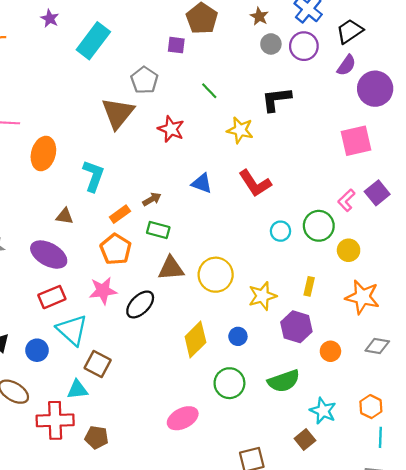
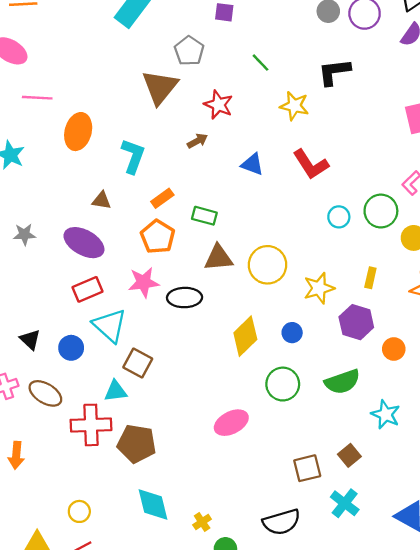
brown arrow: (152, 199) -> (197, 141), moved
black ellipse: (140, 304) -> (185, 298), turned 44
brown pentagon: (97, 437) -> (137, 444), size x1.5
brown square: (305, 440) -> (349, 455), moved

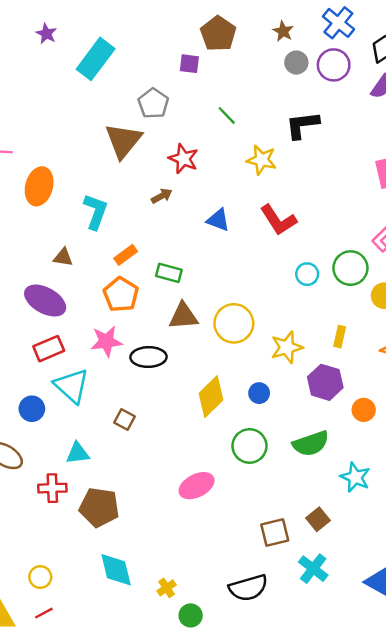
brown square: (138, 363) -> (124, 420), moved, size x0.7
red cross: (91, 425) -> (52, 488), size x0.7

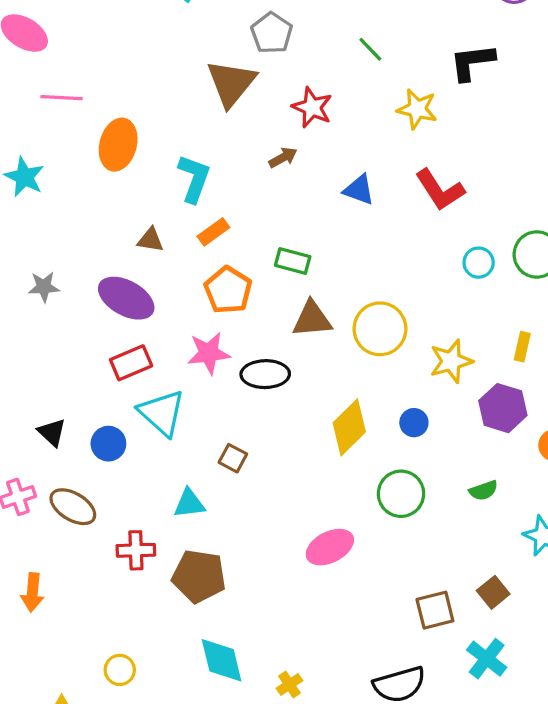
orange rectangle: (126, 255) -> (213, 232), moved
green semicircle: (311, 444) -> (483, 491), size x0.6
cyan triangle: (78, 453) -> (189, 503), moved

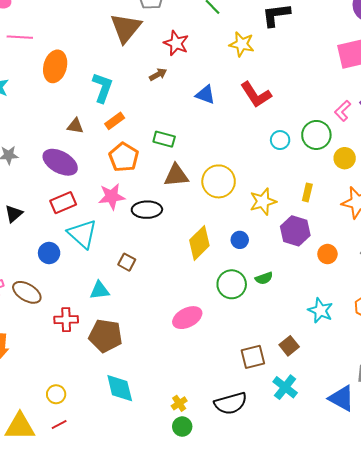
black triangle: (52, 432) -> (14, 214), moved, turned 36
green semicircle: (483, 491) -> (264, 278), moved
yellow cross: (289, 684) -> (179, 403), moved

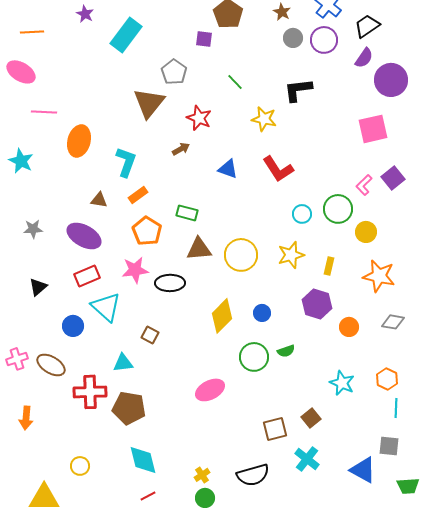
yellow star: (263, 202) -> (291, 255), moved
red cross: (66, 320) -> (90, 392), size x1.4
red line: (59, 425) -> (148, 496), moved

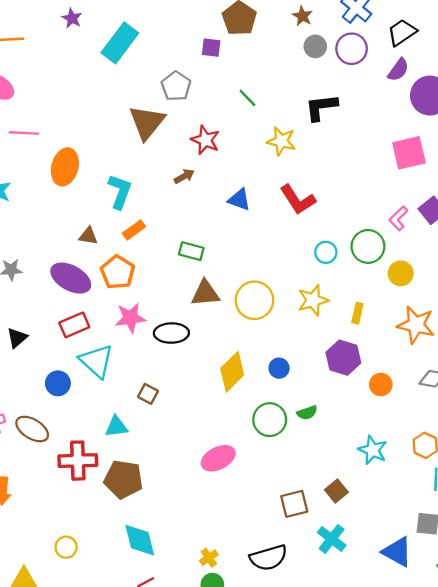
orange pentagon: (147, 231) -> (118, 272), moved

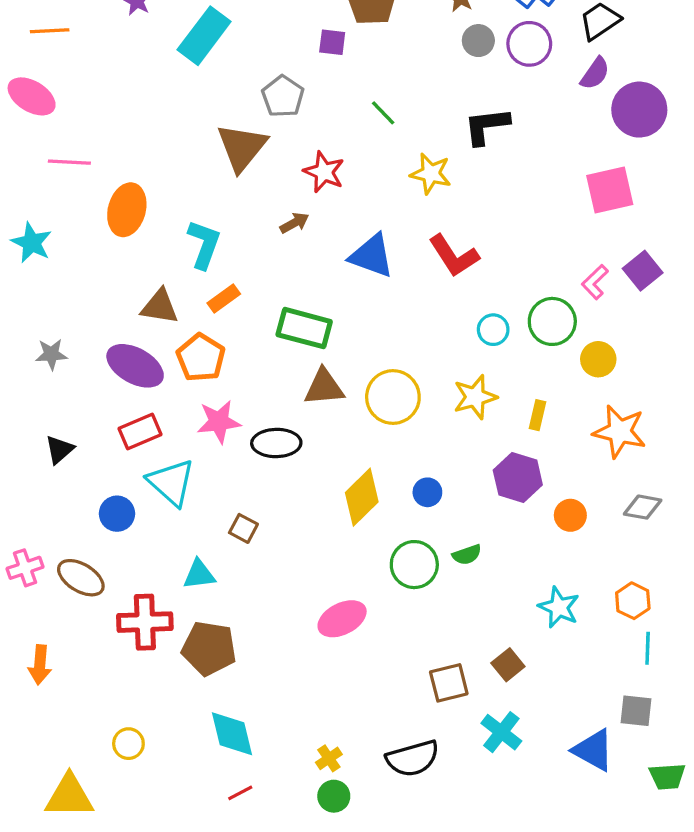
blue triangle: (239, 200) -> (372, 256), size x1.4
brown triangle: (88, 236) -> (160, 307), size x1.4
green rectangle: (191, 251) -> (304, 328), size x1.5

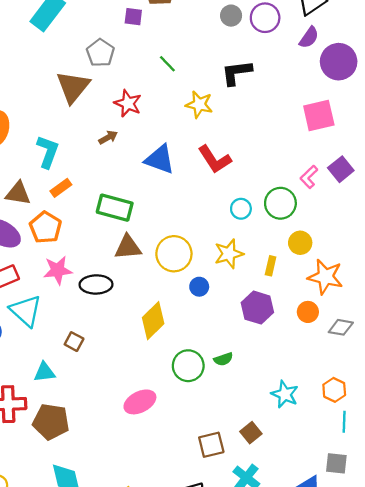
yellow circle: (598, 359) -> (300, 243), moved
blue circle: (427, 492) -> (199, 287), moved
orange circle: (570, 515) -> (308, 312), moved

